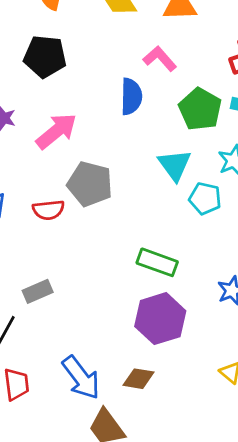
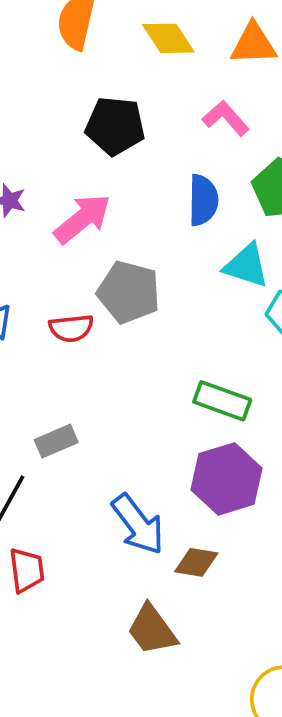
black pentagon: (45, 57) -> (115, 126), moved
blue semicircle: (131, 96) -> (203, 200), moved
cyan triangle: (175, 165) -> (246, 266), turned -36
blue arrow: (81, 378) -> (138, 524), moved

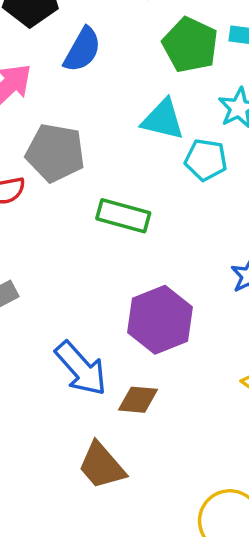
blue semicircle: (203, 200) -> (82, 50), moved, turned 33
green rectangle: (222, 401) -> (123, 216), moved

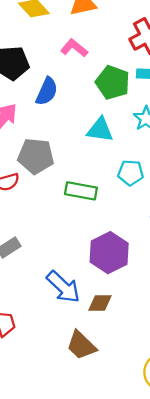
cyan pentagon: (206, 160) -> (131, 173), moved

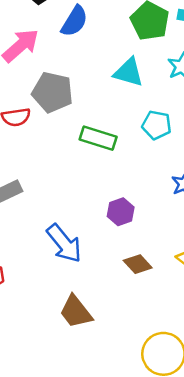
purple hexagon: (109, 253) -> (121, 212), size x0.6
brown diamond: (100, 303) -> (138, 264), moved, turned 40

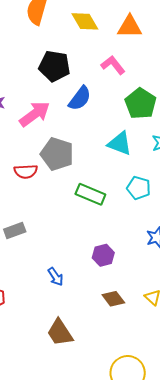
blue arrow: (64, 243) -> (55, 277), size x0.6

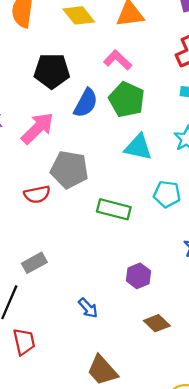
green pentagon: (141, 104) -> (127, 100), moved

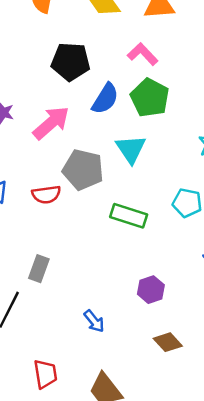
cyan triangle: (138, 147) -> (131, 149), moved, turned 40
gray rectangle: (34, 263) -> (39, 269), turned -45
red trapezoid: (24, 342) -> (45, 374), moved

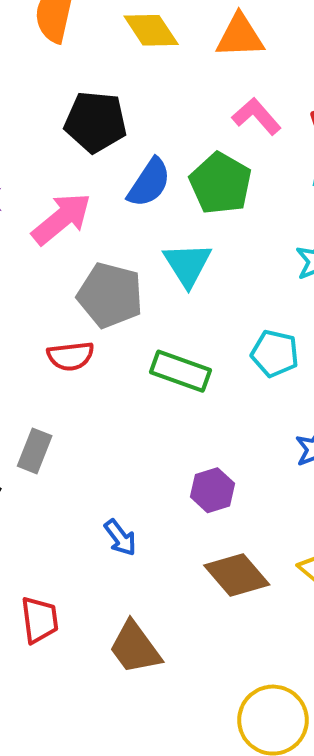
pink L-shape: (143, 54) -> (257, 116), moved
red semicircle: (46, 195) -> (71, 356), moved
brown diamond: (168, 342) -> (237, 575), size x1.4

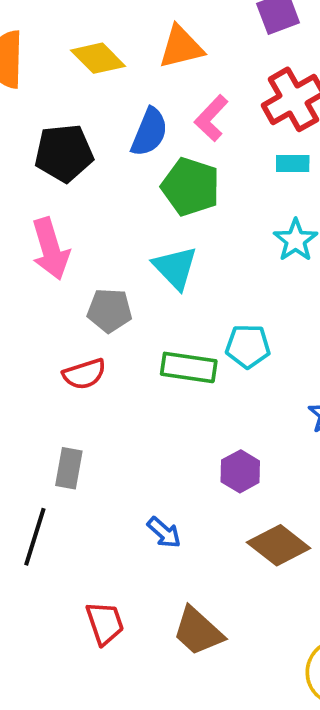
pink L-shape: (257, 116) -> (211, 118), turned -84
blue semicircle: (149, 183) -> (149, 132), moved
pink arrow: (62, 219) -> (50, 249), turned 124
gray pentagon: (110, 295) -> (110, 310), size x0.7
cyan pentagon: (275, 353) -> (248, 346), moved

